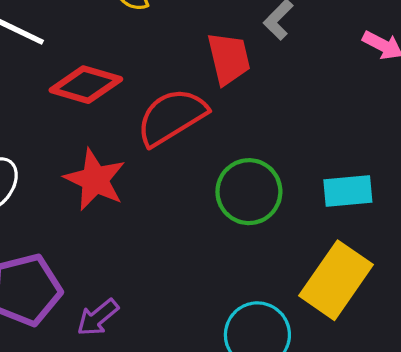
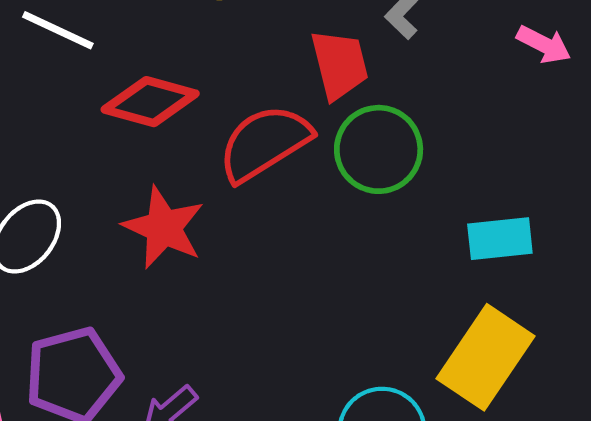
green circle: (249, 192) -> (379, 149), moved

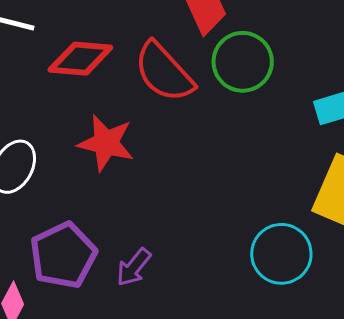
red semicircle: (264, 143) -> (164, 72), turned -90

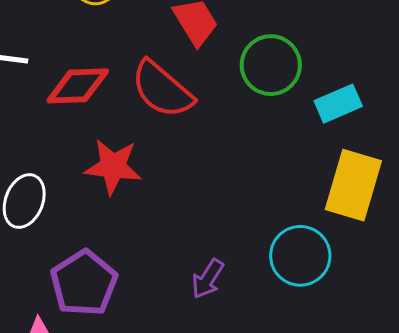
green circle: (243, 62) -> (271, 65), moved
purple arrow: (134, 267) -> (208, 279), moved

